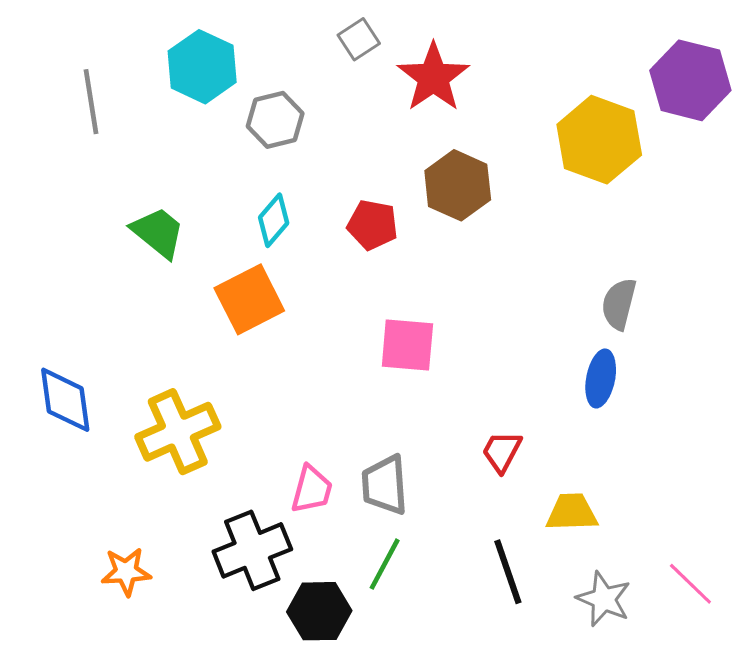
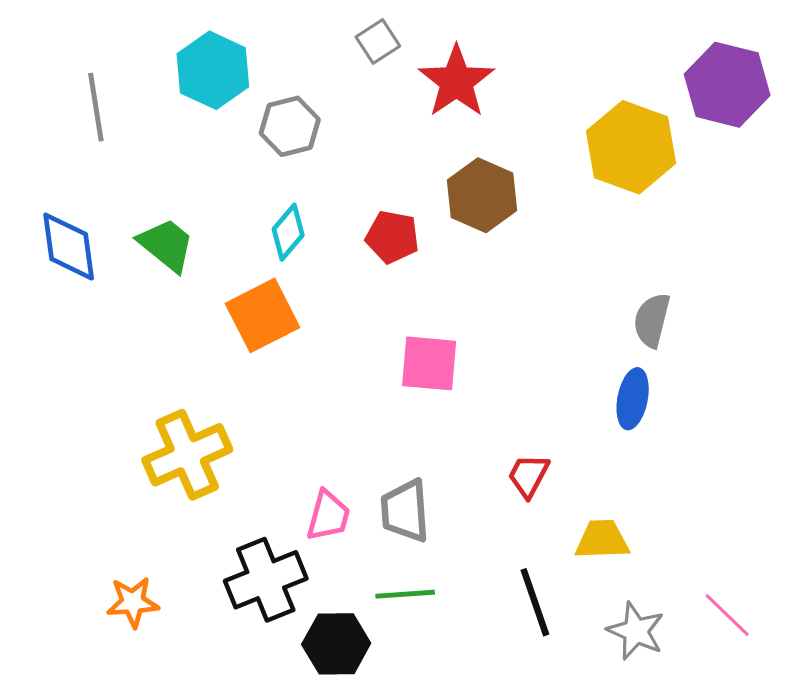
blue diamond: (65, 400) -> (69, 247), moved
green line: (385, 564) -> (405, 594), turned 58

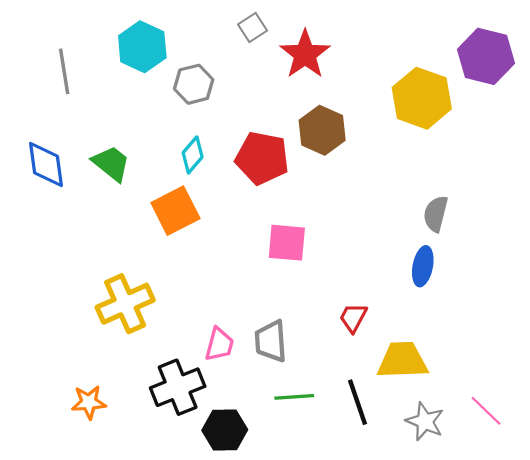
red pentagon: (392, 237) -> (262, 158), size x1.5
yellow trapezoid: (602, 540) -> (402, 360), size x1.4
green line: (405, 594) -> (294, 397), moved

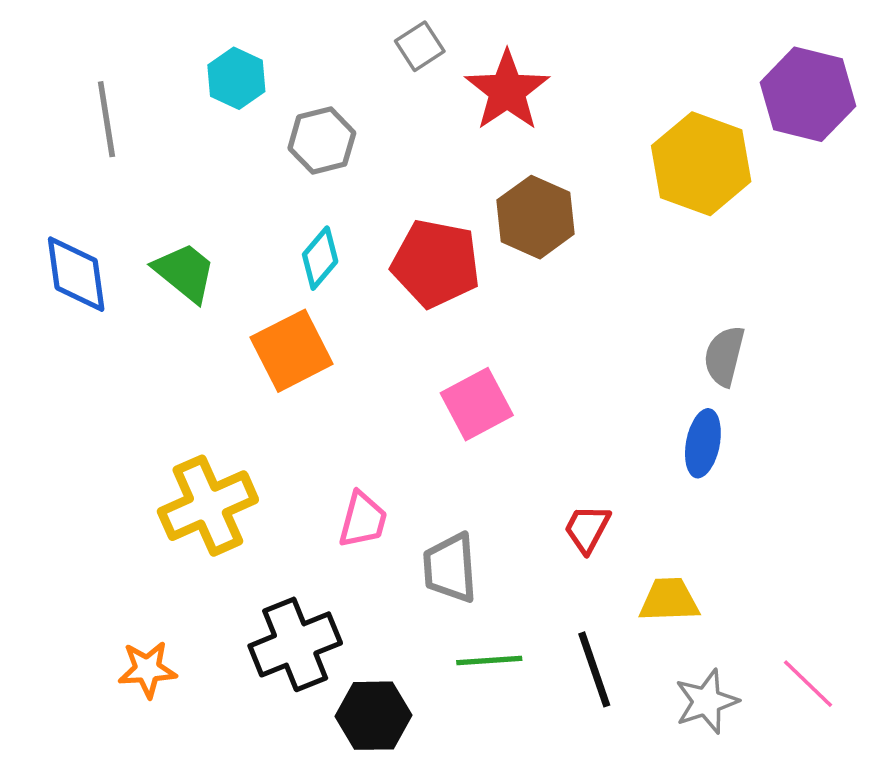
cyan hexagon: (142, 47) -> (236, 78), size x0.7
pink square: (287, 243) -> (477, 404), turned -33
pink trapezoid: (219, 344) -> (363, 520), moved
yellow trapezoid: (402, 360) -> (669, 600), size x0.7
gray star: (425, 421) -> (706, 701), turned 30

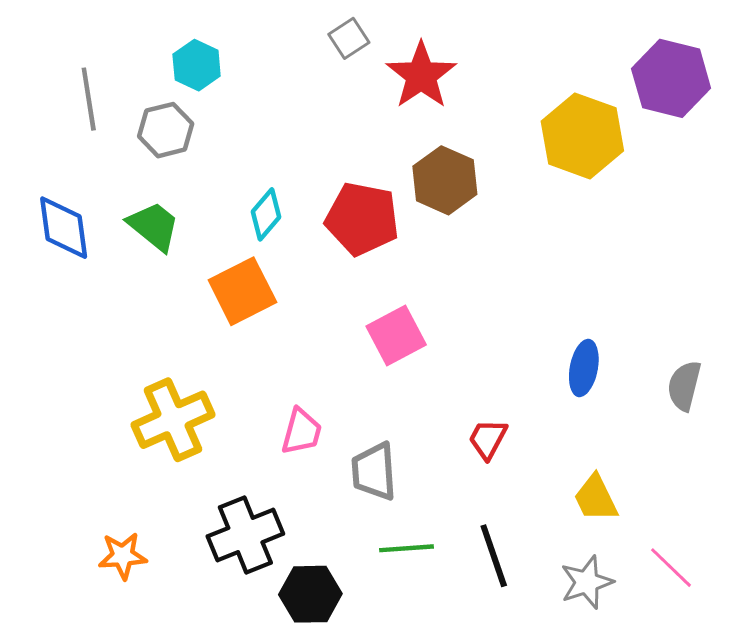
gray hexagon: (322, 141) -> (166, 130), moved
gray semicircle: (724, 356) -> (684, 386), moved
yellow trapezoid: (669, 600) -> (596, 498), moved, turned -114

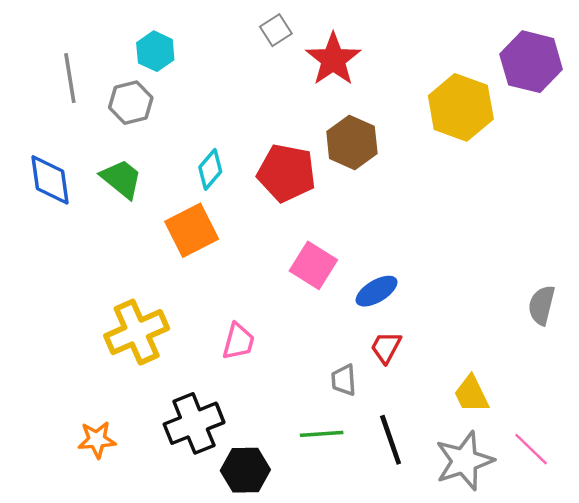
pink square: (396, 335) -> (313, 265), turned -30
blue ellipse: (584, 368) -> (377, 291), moved, turned 48
gray trapezoid: (374, 471) -> (344, 380), moved, size x0.7
gray star: (587, 582) -> (464, 461), size x1.4

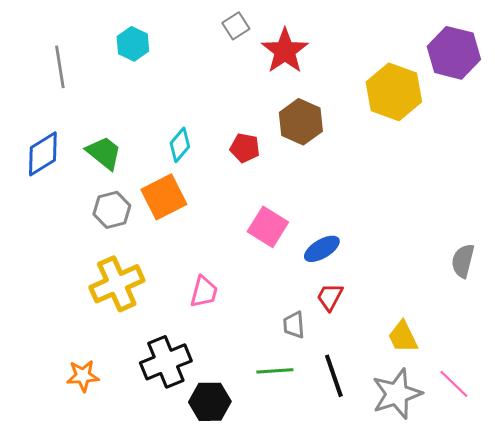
gray hexagon: (131, 103) -> (112, 210), moved
red pentagon: (286, 173) -> (245, 148), size x0.6
blue diamond: (50, 180) -> (43, 154), turned 66

